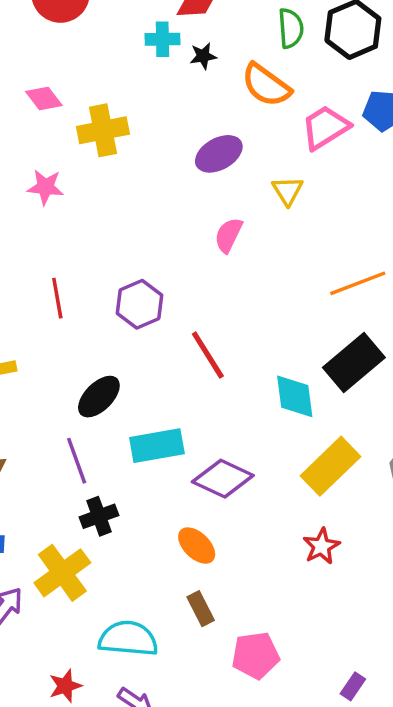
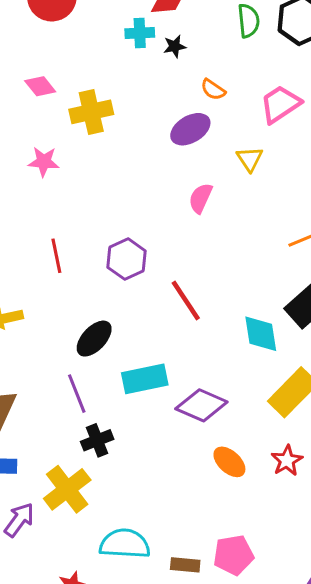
orange semicircle: (266, 85) -> (213, 90), moved, size x0.6
orange ellipse: (197, 546) -> (229, 462), moved
brown rectangle: (201, 609) -> (185, 565), moved, turned -56

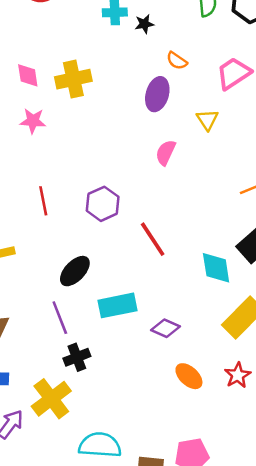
pink diamond: (40, 86) -> (28, 75), moved, turned 30
purple ellipse: (190, 129) -> (157, 94), turned -44
purple diamond: (201, 405) -> (166, 328), size x0.7

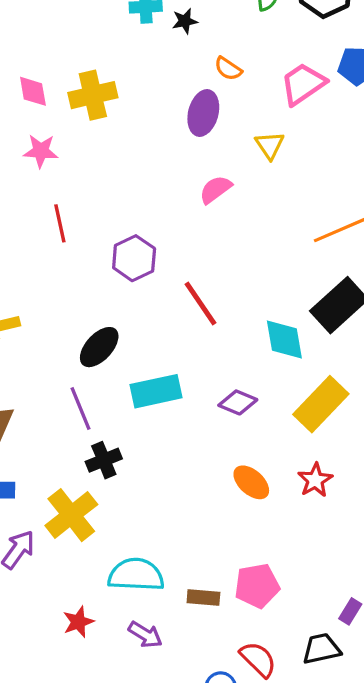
pink semicircle: (166, 153) -> (216, 189), turned 30
red line: (43, 201) -> (60, 223), moved
purple diamond: (166, 328) -> (238, 402), moved

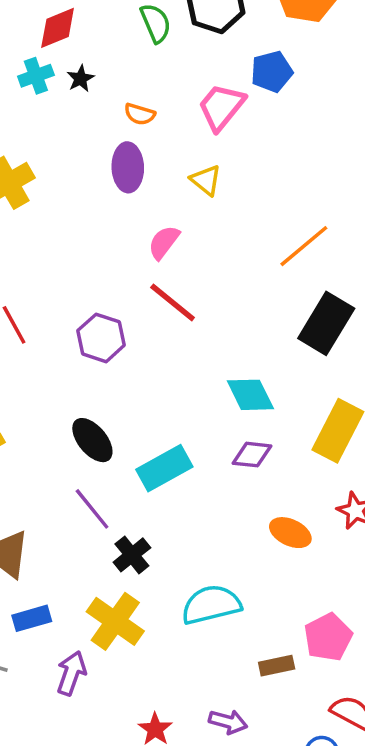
red line: (201, 303) -> (173, 303), moved
cyan diamond: (284, 339) -> (250, 395), moved
black ellipse: (99, 347) -> (92, 440), turned -66
cyan semicircle: (136, 575) -> (211, 605), moved

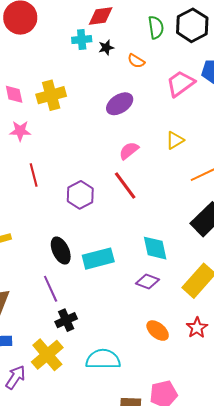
orange semicircle: (140, 114) -> (136, 61), moved
purple ellipse: (128, 167) -> (120, 104), turned 44
yellow triangle: (206, 180) -> (175, 140), moved, turned 36
cyan rectangle: (164, 468) -> (98, 259), moved

